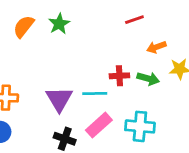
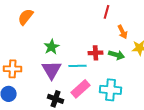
red line: (134, 20) -> (107, 12), turned -56
green star: (59, 24) -> (52, 47), moved
orange arrow: (156, 47) -> (123, 32), turned -96

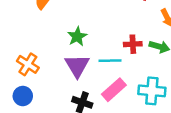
orange cross: (13, 69) -> (28, 64), turned 30

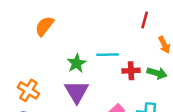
cyan line: (110, 61) -> (107, 55), moved

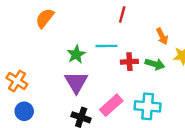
red line: (145, 20) -> (122, 14), moved
orange cross: (28, 90) -> (17, 81), moved

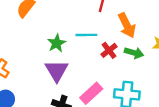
orange arrow: (162, 36) -> (127, 25), moved, size x1.5
red cross: (129, 62) -> (109, 50), turned -35

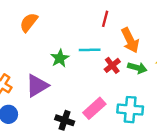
purple triangle: (57, 71) -> (37, 86), moved, turned 30

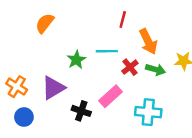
pink rectangle: (94, 108) -> (110, 96), moved
black cross: (65, 120) -> (81, 111), moved

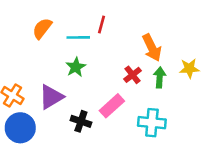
red line: (123, 20) -> (102, 25), moved
cyan line: (107, 51) -> (78, 37), moved
green arrow: (156, 69) -> (160, 77), turned -102
blue circle: (24, 117) -> (20, 128), size x1.5

